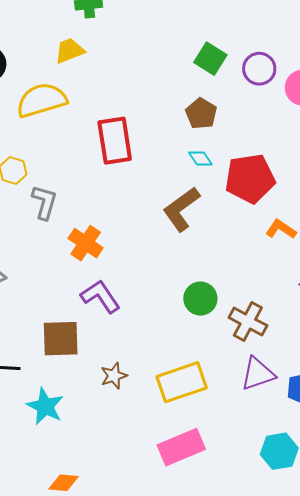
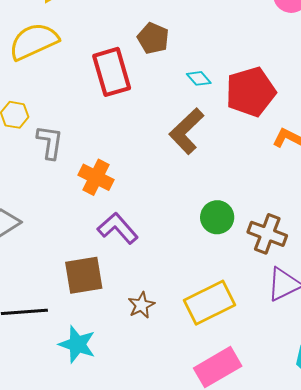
brown pentagon: (201, 113) -> (153, 38), moved

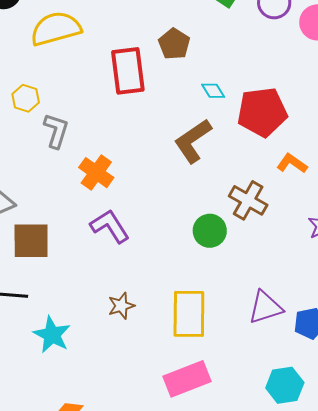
brown cross: (267, 234) -> (248, 200), moved
brown square: (84, 275) -> (31, 241), moved
yellow rectangle: (209, 303) -> (189, 314), turned -72

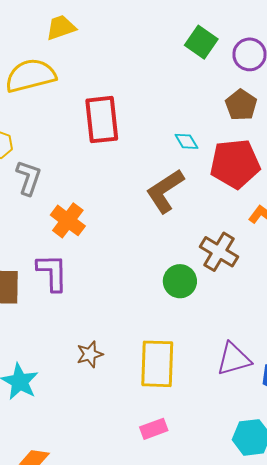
brown pentagon: (174, 44) -> (241, 105), moved
purple L-shape: (110, 226) -> (52, 273), moved, turned 30
pink rectangle: (187, 379) -> (154, 429), size x0.6

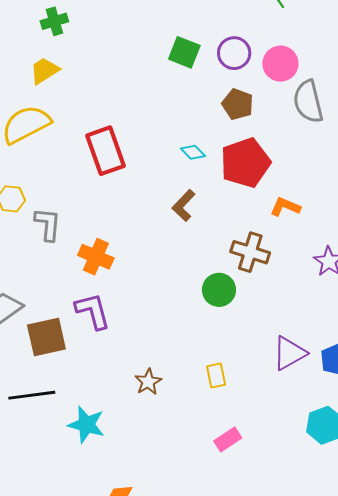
brown L-shape: (165, 191) -> (184, 206), size x0.7
yellow rectangle: (157, 364) -> (216, 375), size x0.5

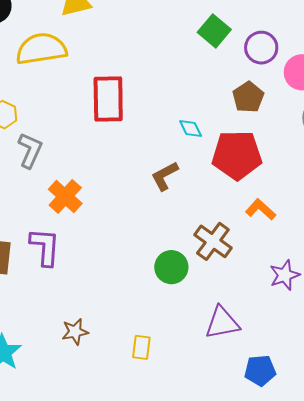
purple triangle: (289, 353) -> (222, 323), moved

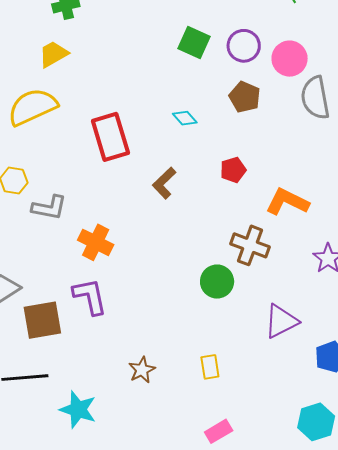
cyan diamond: (191, 128) -> (185, 118), moved
gray L-shape: (30, 150) -> (49, 208), turned 93
red pentagon: (237, 155) -> (233, 170), moved, size x0.5
brown L-shape: (165, 176) -> (164, 183), moved
orange L-shape: (261, 210) -> (287, 202), size x1.4

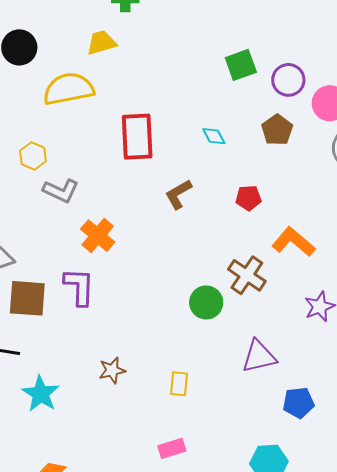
green square: (194, 43) -> (241, 65), turned 32

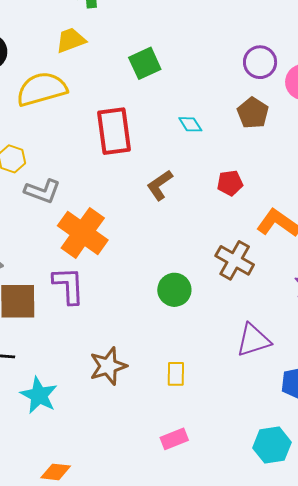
green square: (241, 65) -> (145, 63), moved
orange cross: (98, 236) -> (83, 233), size x1.4
green circle: (206, 302) -> (174, 290), moved
brown star: (112, 370) -> (108, 366), size x1.4

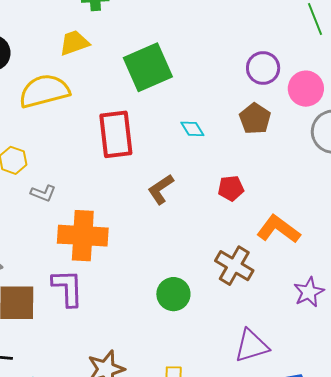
green square: (145, 63) -> (148, 67), size x1.5
gray L-shape: (42, 191) -> (43, 193), size x0.7
orange cross: (83, 233) -> (83, 236), turned -33

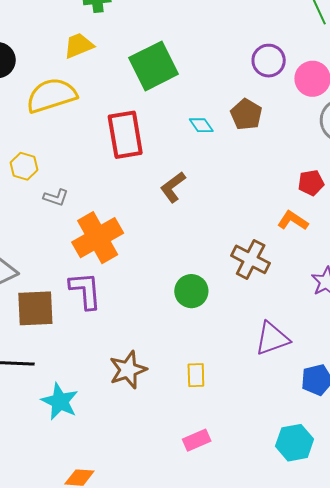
brown pentagon: (255, 119) -> (246, 114), moved
red pentagon: (231, 188) -> (311, 183), moved
orange L-shape: (278, 229) -> (293, 221), size x0.7
orange cross: (83, 236) -> (98, 238), turned -30

